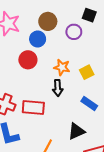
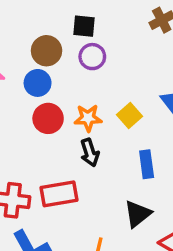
black square: (89, 15) -> (84, 26), moved
red circle: (28, 60) -> (48, 118), moved
blue rectangle: (89, 104) -> (147, 164), turned 63

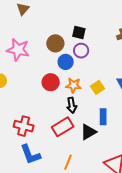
blue circle: (38, 83) -> (66, 62), moved
red rectangle: (59, 194) -> (63, 127), moved, turned -30
black triangle: (138, 214) -> (88, 132), moved

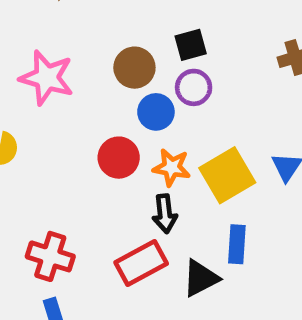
black square: (79, 32) -> (191, 45), turned -32
yellow square: (97, 87) -> (227, 175), size x1.6

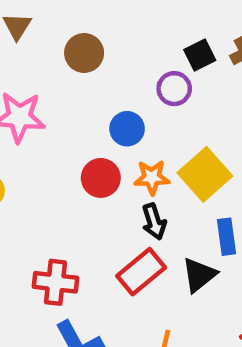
black square: (191, 45) -> (200, 55), moved
brown circle: (134, 68) -> (84, 53), moved
purple circle: (194, 87) -> (174, 89), moved

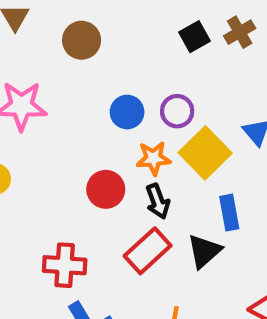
purple circle: (174, 89) -> (177, 111), moved
red circle: (101, 178) -> (106, 189), moved

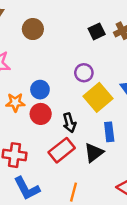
blue circle: (127, 112) -> (40, 90), moved
orange star: (154, 158) -> (15, 102), moved

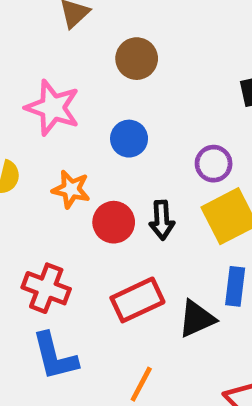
blue circle: (40, 90) -> (129, 139), moved
black arrow: (69, 123) -> (162, 220), moved

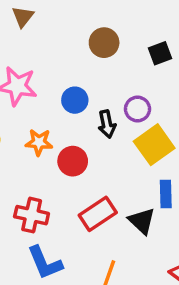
brown circle: (137, 59) -> (104, 43), moved
black arrow: (162, 220) -> (107, 124), moved
black triangle: (197, 319) -> (142, 221), turned -44

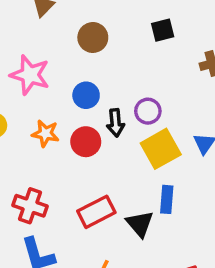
brown circle: (104, 43) -> (93, 38), moved
black square: (160, 53) -> (163, 30), moved
red circle: (73, 161) -> (86, 142), moved

